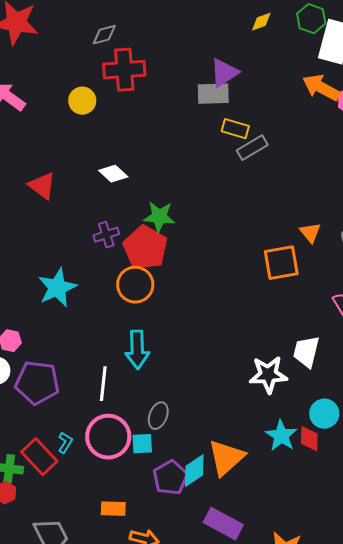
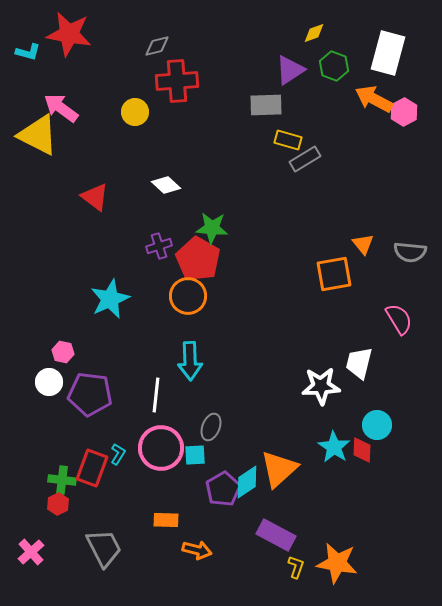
green hexagon: (311, 19) -> (334, 66), moved
purple triangle: (224, 73) -> (290, 70), moved
red rectangle: (39, 457) -> (92, 468), turned 63

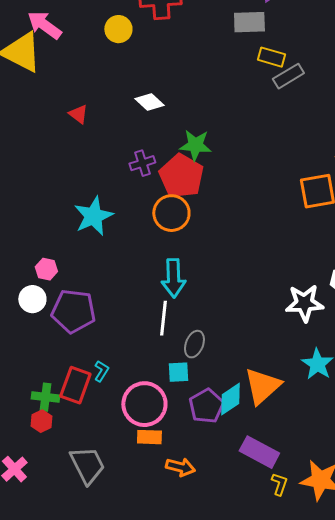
red triangle: (95, 197) -> (78, 114), size x0.7
white line: (156, 395) -> (163, 318), moved
pink circle: (161, 448) -> (144, 404), moved

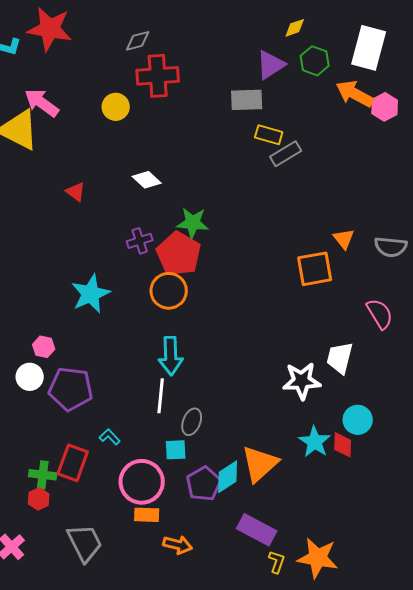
cyan L-shape: (101, 371) -> (110, 437), moved, turned -75

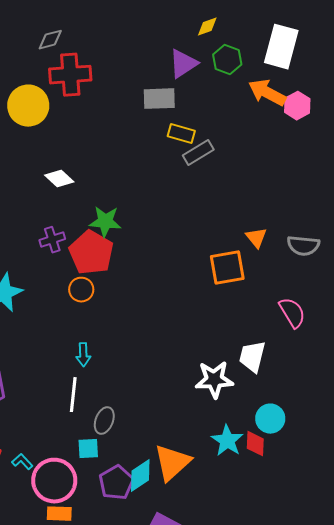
yellow circle: (116, 107) -> (28, 106), size x1.5
orange circle: (169, 291) -> (81, 290), size x0.7
cyan arrow: (171, 356) -> (83, 355), size x0.6
cyan L-shape: (110, 437) -> (22, 462), moved

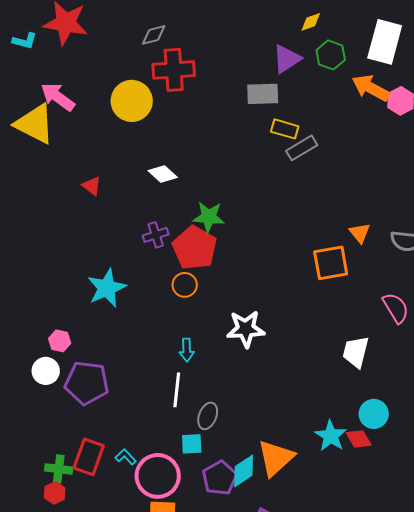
white star: (214, 380) -> (246, 329), moved
red diamond: (255, 444) -> (359, 439), turned -32

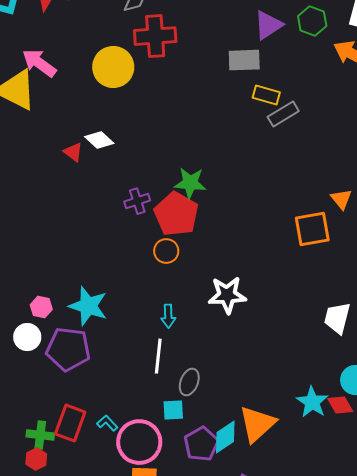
white diamond: (163, 174) -> (99, 140), moved
cyan star: (107, 288) -> (88, 306), moved, turned -30

